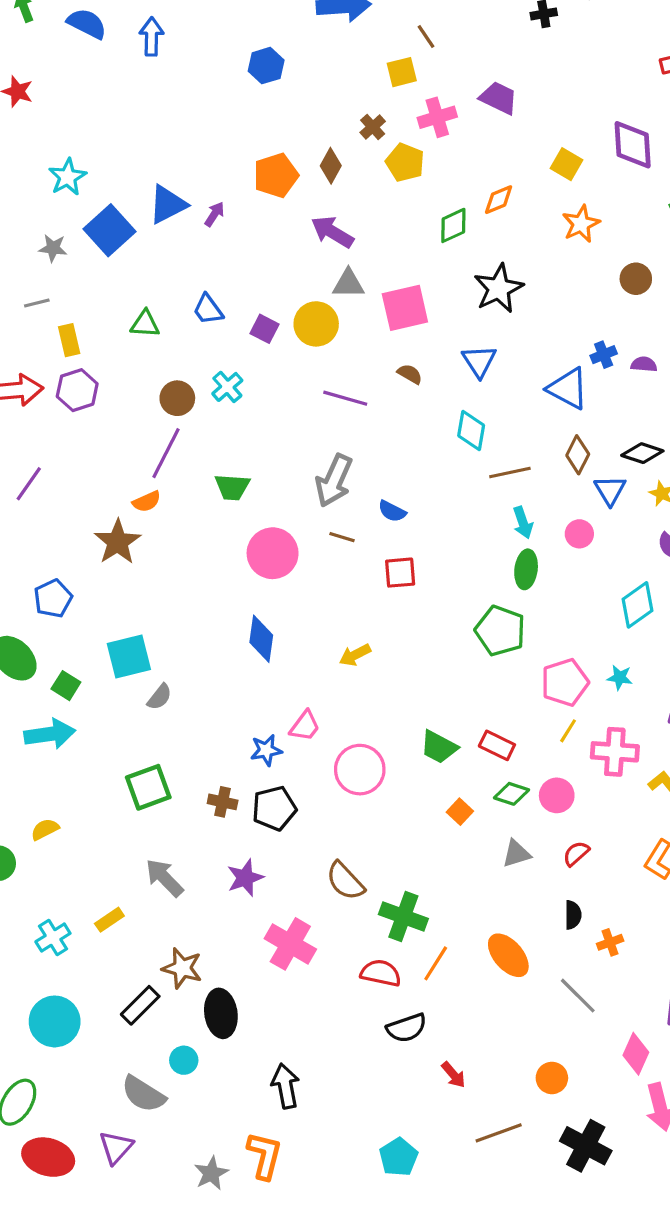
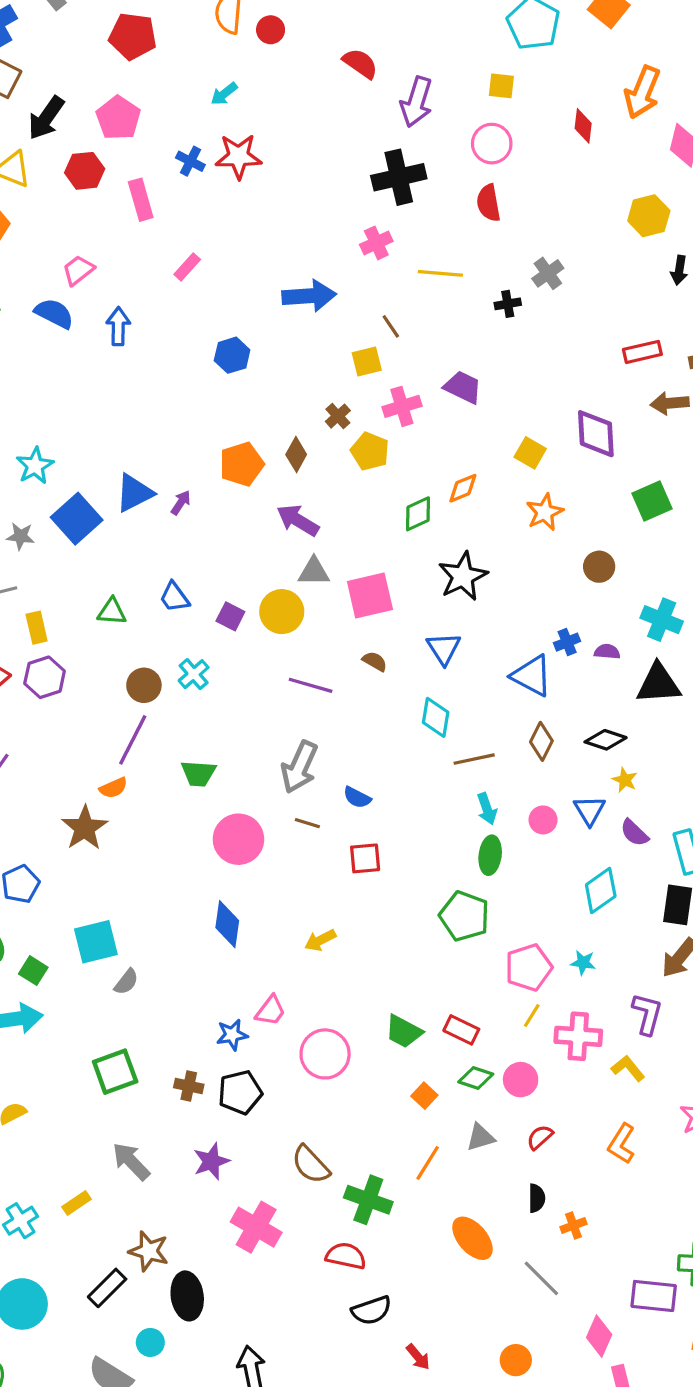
blue triangle: (610, 490) -> (590, 810), moved
orange line: (436, 963) -> (428, 1163), moved

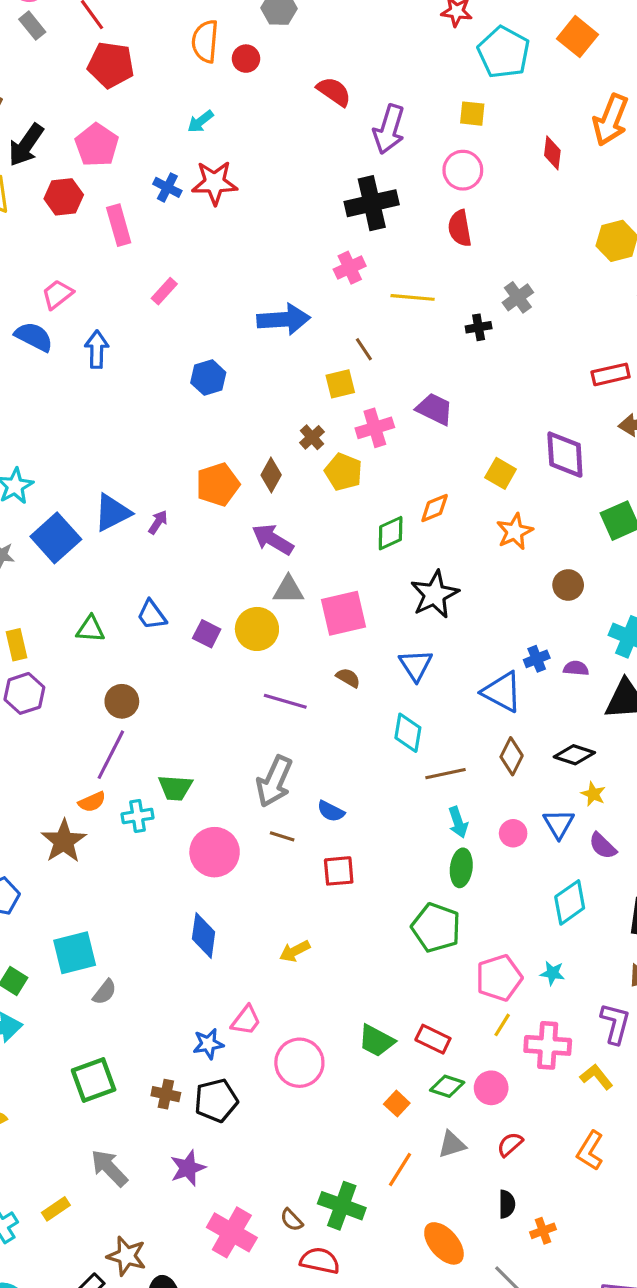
cyan cross: (194, 674) -> (138, 816), moved, turned 32
brown semicircle: (311, 1165) -> (292, 1220), moved, size x0.6

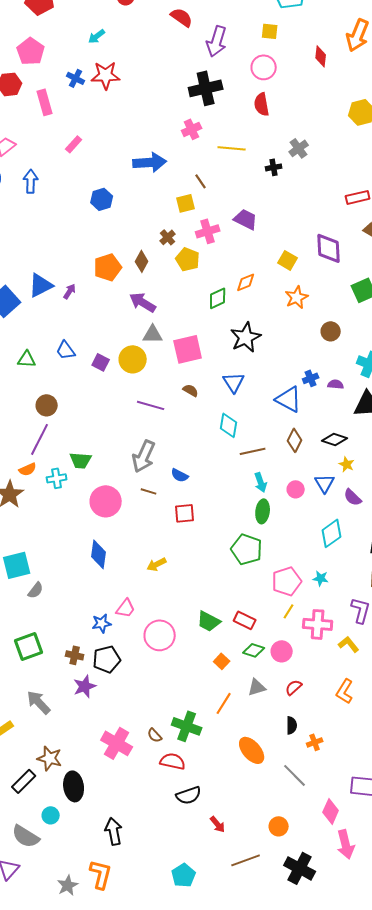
purple star: (188, 1168) -> (85, 686), moved

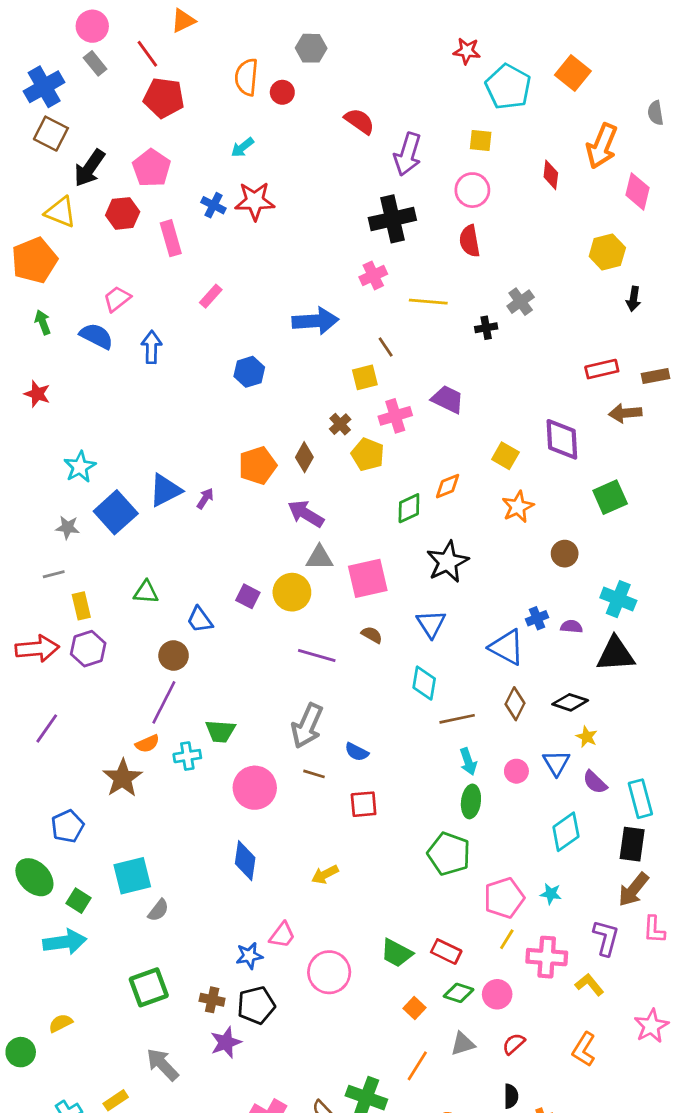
blue trapezoid: (66, 350) -> (200, 620), moved

